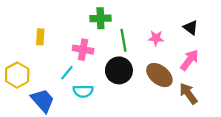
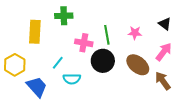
green cross: (100, 18) -> (64, 16), moved
yellow rectangle: (40, 37) -> (35, 32), size x1.6
pink cross: (83, 50) -> (84, 43), moved

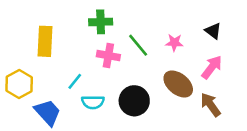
green cross: (64, 16) -> (101, 22), moved
green line: (107, 35) -> (138, 45), turned -30
black circle: (103, 61) -> (134, 101), moved

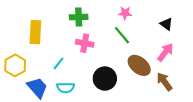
pink star: (174, 43) -> (125, 13), moved
green line: (138, 45) -> (122, 35), moved
cyan semicircle: (93, 102) -> (66, 88), moved

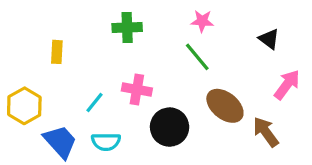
yellow rectangle: (35, 32) -> (57, 52), size x0.6
pink cross: (85, 43) -> (137, 89), moved
pink arrow: (165, 52) -> (287, 85), moved

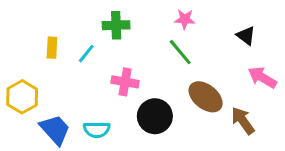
pink arrow: (287, 85) -> (262, 77), turned -96
cyan line: (94, 103) -> (86, 54), moved

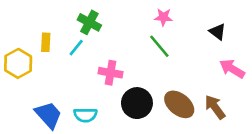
green cross: (116, 25) -> (89, 22), moved, turned 30
yellow hexagon: (22, 97) -> (18, 63), moved
brown ellipse: (206, 97) -> (179, 104), moved

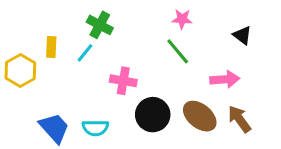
pink arrow: (232, 69) -> (225, 79), moved, turned 145

